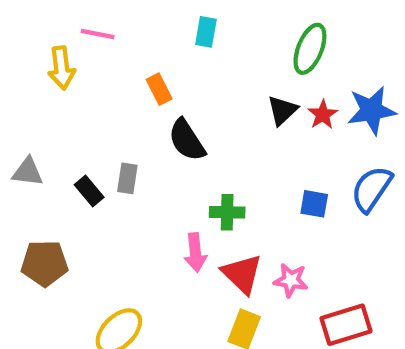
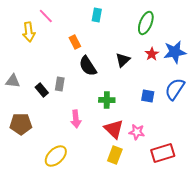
pink line: (98, 34) -> (46, 16), turned 35
black triangle: (282, 110) -> (123, 60), moved
pink arrow: (195, 253) -> (76, 119), moved

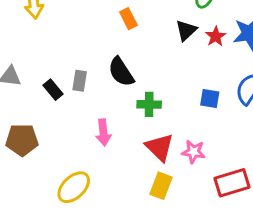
orange rectangle: (75, 42) -> (128, 19), moved
black triangle: (123, 60) -> (186, 30), moved
black semicircle: (88, 66) -> (121, 72), moved

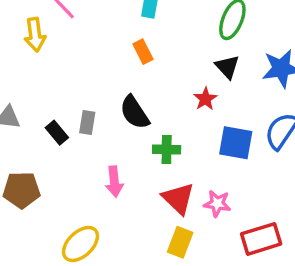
black triangle: (186, 30) -> (227, 67), moved, turned -30
red star: (216, 36) -> (205, 99), moved
blue square: (210, 98) -> (236, 143), size x1.5

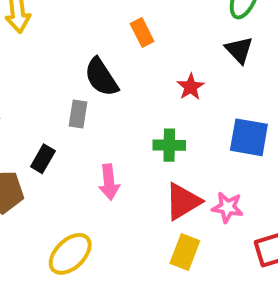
red star: (205, 99) -> (191, 87), moved
black semicircle: (135, 112) -> (101, 77), moved
black rectangle: (57, 133) -> (43, 159), moved, turned 70
red triangle: (178, 198) -> (183, 201), turned 45

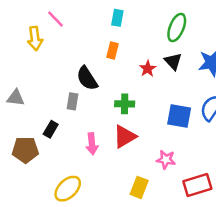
orange rectangle: (142, 32) -> (113, 51), turned 42
red star: (191, 87) -> (148, 69), moved
green cross: (169, 145) -> (125, 104), moved
red triangle: (183, 201) -> (125, 137), moved

